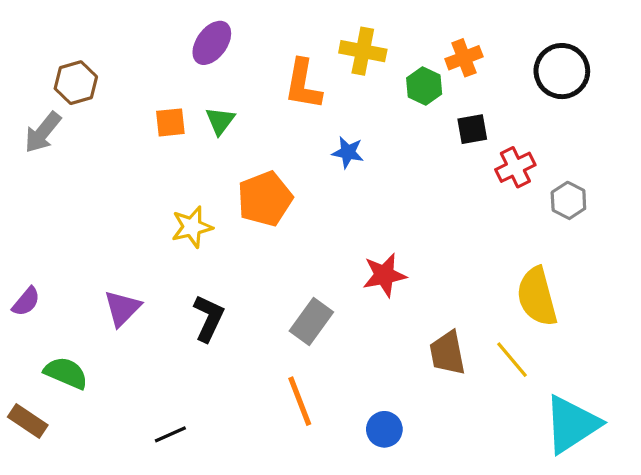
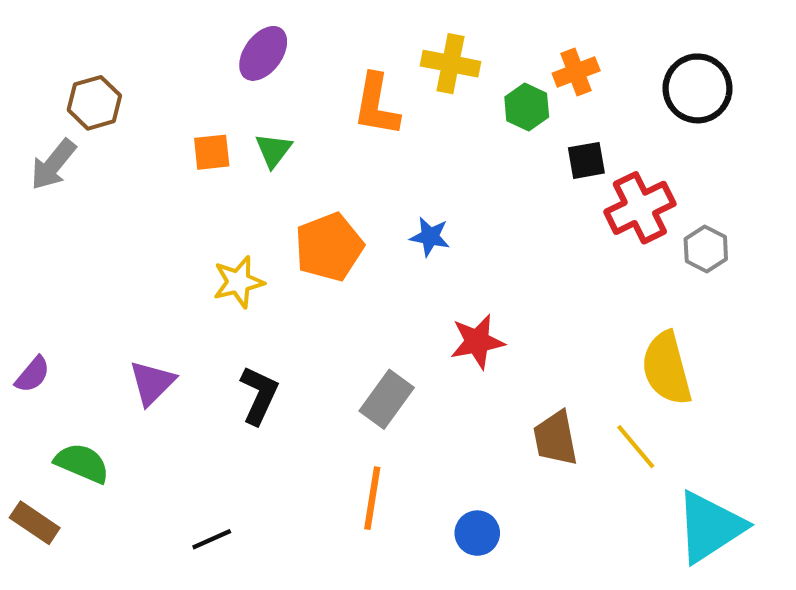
blue star: (348, 152) -> (430, 237), moved
red cross: (515, 167) -> (640, 208), size x1.4
orange line: (300, 401) -> (372, 498), turned 30

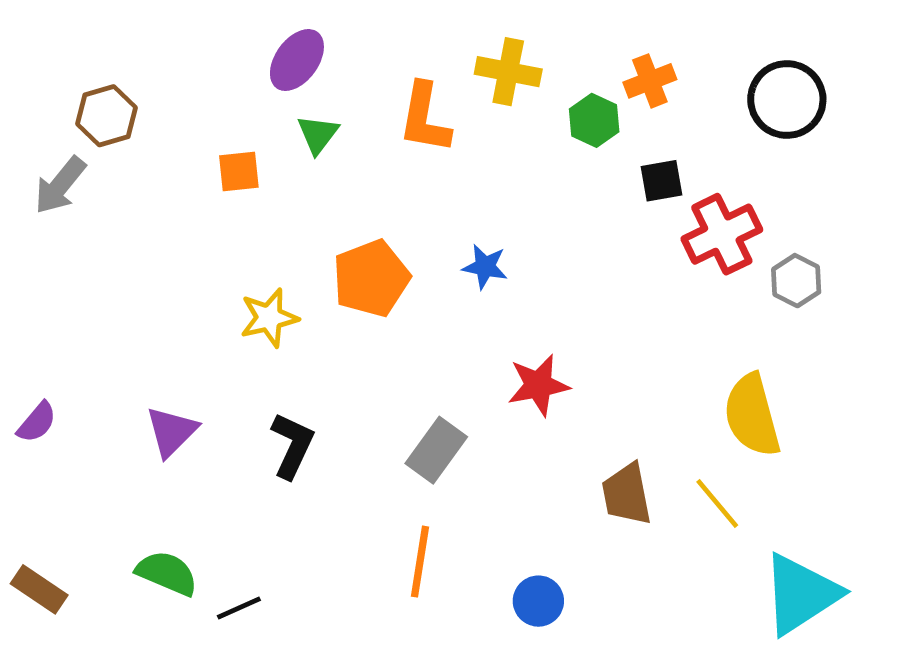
green triangle: (273, 150) -> (318, 134), moved
green semicircle: (82, 463) -> (167, 573), moved

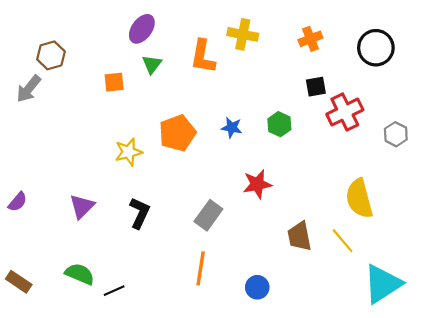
green hexagon: (594, 120) -> (279, 124), moved
gray hexagon: (796, 281) -> (396, 134), moved

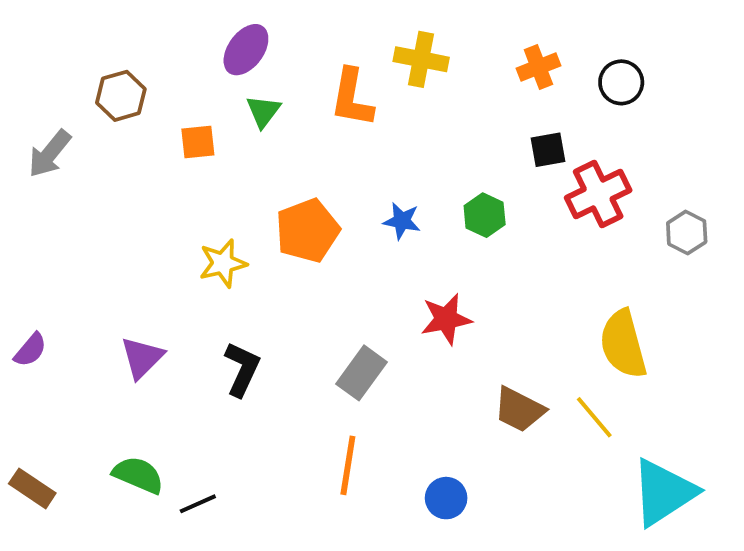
black circle: (376, 48) -> (621, 82), moved, size x0.7
brown hexagon: (51, 55) -> (121, 96), moved
brown trapezoid: (299, 236) -> (519, 410), turned -52

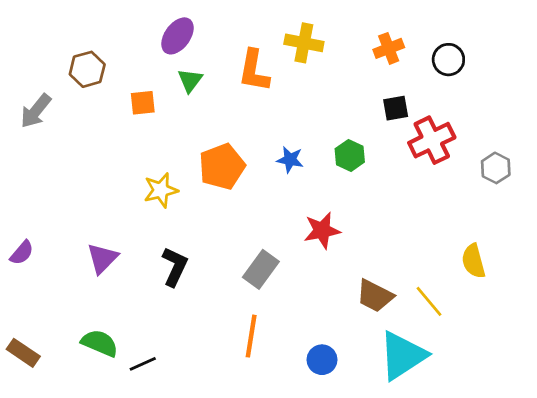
yellow semicircle: (623, 344) -> (473, 261), moved, size x0.7
cyan triangle: (664, 492) -> (403, 356), moved

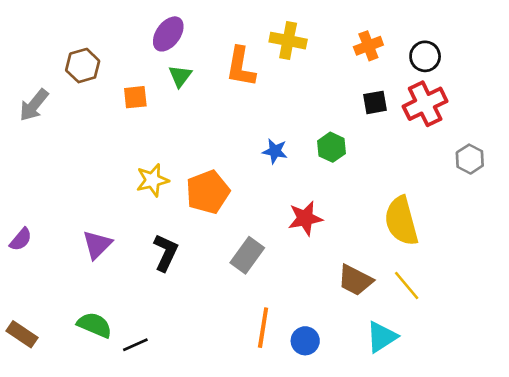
red cross: (432, 140) -> (425, 104), moved
orange pentagon: (222, 167) -> (208, 192), moved
yellow semicircle: (473, 261) -> (401, 221), moved, size x1.5
orange line: (251, 336) -> (263, 328), moved
cyan triangle: (403, 356) -> (382, 337), size x0.7

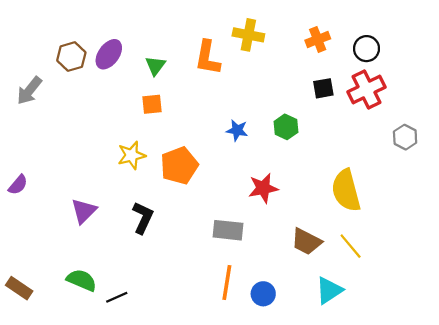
purple ellipse: (168, 34) -> (109, 54), moved
orange square: (135, 97) -> (152, 104), moved
purple semicircle: (21, 239) -> (18, 185), moved
gray rectangle: (247, 255) -> (228, 230), moved, turned 60

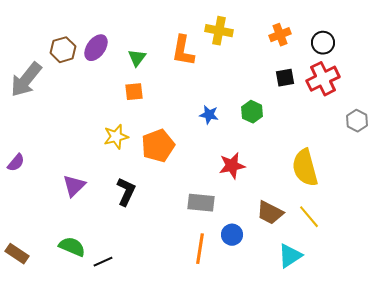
gray arrow: (29, 91) -> (26, 80), size x1.4
blue circle: (263, 294) -> (232, 235), moved

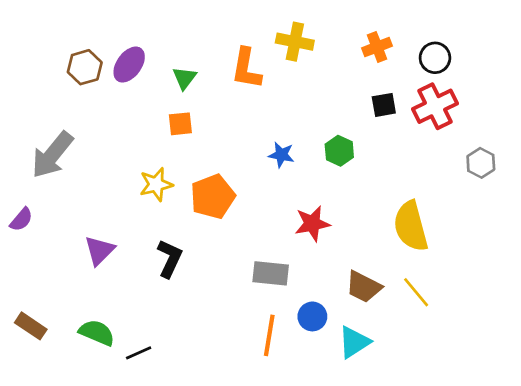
gray arrow: (26, 80) -> (52, 155), moved
brown rectangle: (17, 254) -> (31, 326), moved
cyan triangle: (290, 256) -> (354, 342), moved

